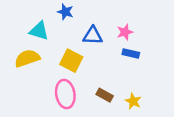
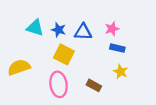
blue star: (65, 12) -> (59, 30), moved
yellow semicircle: (27, 58) -> (19, 67), moved
yellow star: (133, 101) -> (121, 72), moved

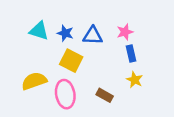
blue rectangle: (117, 48) -> (131, 53), turned 64
yellow semicircle: (19, 67) -> (34, 81), moved

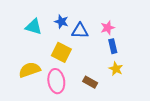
blue star: (65, 33) -> (61, 22), moved

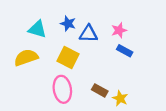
blue rectangle: (113, 46) -> (125, 51), turned -48
yellow star: (116, 69) -> (120, 98), moved
yellow semicircle: (30, 70) -> (26, 58), moved

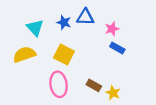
cyan triangle: (37, 29) -> (35, 28), turned 30
blue triangle: (88, 34) -> (85, 17), moved

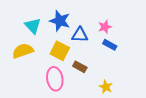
blue triangle: (85, 17) -> (80, 35), moved
blue star: (64, 22) -> (60, 21), size x1.5
brown rectangle: (94, 85) -> (80, 67), moved

